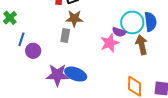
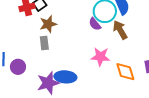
purple semicircle: (119, 32) -> (95, 24), turned 48
pink star: (110, 43) -> (100, 57), moved, turned -30

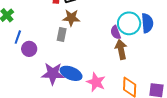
brown arrow: (120, 30) -> (121, 49), moved
pink star: (100, 57) -> (96, 82), moved

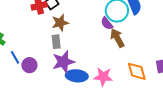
blue line: (18, 37) -> (15, 57), turned -32
purple star: (53, 74) -> (63, 62), moved

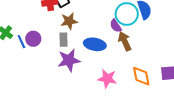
blue line: (15, 57) -> (21, 42), moved
purple circle: (29, 65) -> (33, 39), moved
blue ellipse: (77, 76) -> (95, 44), moved

